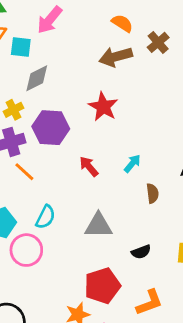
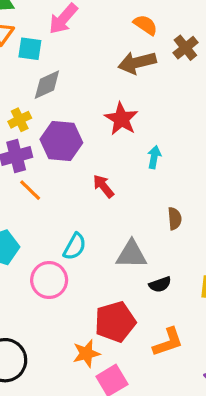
cyan arrow: (132, 163) -> (154, 157), moved, turned -30
cyan semicircle: (45, 217) -> (75, 246), moved
gray triangle: (98, 225) -> (131, 254), moved
pink circle: (26, 250) -> (49, 280), moved

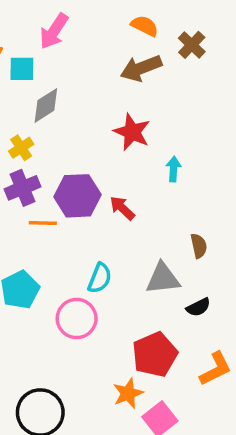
purple hexagon: (61, 141) -> (77, 196), moved
orange line: (30, 190) -> (43, 223), turned -35
brown semicircle: (175, 219) -> (199, 246), moved

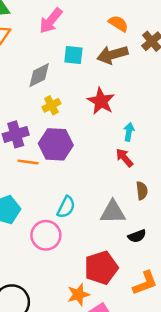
cyan square: (22, 69) -> (73, 55), moved
yellow cross: (21, 148) -> (51, 105), moved
red arrow: (122, 208) -> (124, 158), moved

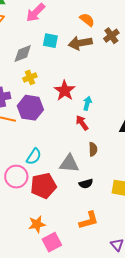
red star: (101, 101) -> (65, 91), moved
red pentagon: (101, 268) -> (43, 186), moved

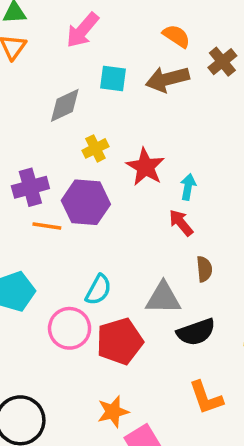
yellow cross: (30, 77) -> (95, 148), moved
black semicircle: (86, 184) -> (196, 332), size x1.5
orange L-shape: (89, 220) -> (206, 398), turned 90

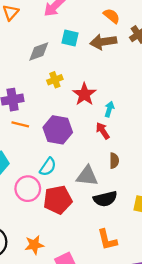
purple hexagon: (86, 202) -> (58, 130), moved
orange star: (113, 412) -> (34, 245), moved

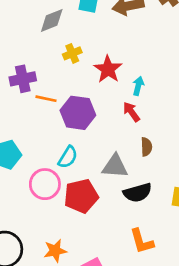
orange line: (20, 124) -> (46, 99), moved

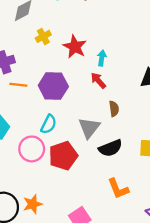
orange line: (46, 99) -> (18, 85), moved
gray triangle: (115, 166) -> (89, 128), turned -50
orange star: (55, 251) -> (33, 204), moved

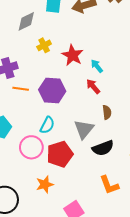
cyan arrow: (102, 58) -> (97, 66), turned -48
orange star: (33, 204) -> (45, 184), moved

